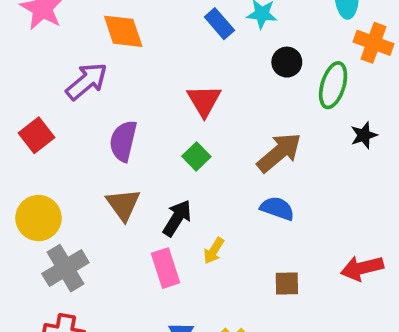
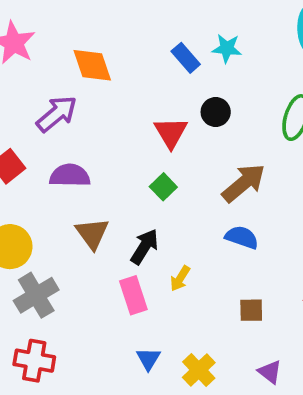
black circle: (287, 62) -> (216, 112), moved
purple semicircle: (123, 141) -> (70, 176), moved, turned 78

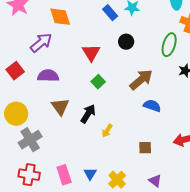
red triangle: (171, 133) -> (91, 53), moved
blue semicircle: (242, 237) -> (152, 106), moved
pink rectangle: (133, 295) -> (64, 175), moved

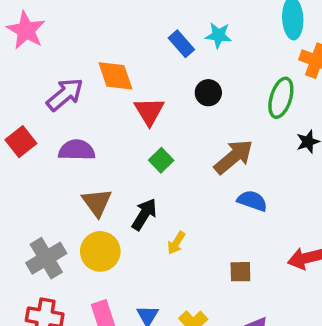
orange diamond: (60, 17) -> (115, 76), moved
yellow circle: (16, 114) -> (100, 251), moved

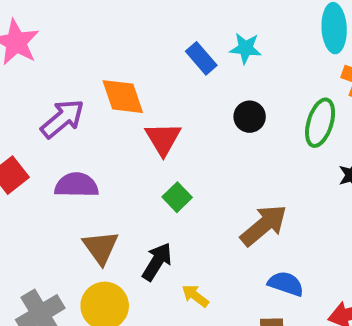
black circle: (208, 93) -> (250, 117), moved
brown arrow: (234, 157) -> (264, 225), moved
blue semicircle: (252, 201) -> (286, 284), moved
yellow arrow: (176, 243) -> (195, 296), turned 95

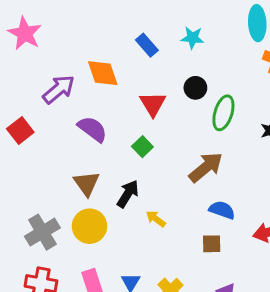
blue rectangle: (201, 58) -> (147, 45), moved
green ellipse: (320, 123) -> (223, 113), moved
red triangle: (163, 139) -> (153, 104), moved
purple semicircle: (76, 185) -> (92, 129), moved, turned 36

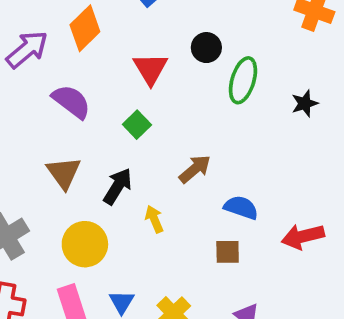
orange diamond: (103, 73) -> (85, 28), turned 64
brown arrow: (206, 167) -> (195, 169), moved, size x0.7
yellow arrow: (156, 219) -> (154, 219), turned 30
yellow circle: (89, 226) -> (85, 244), moved

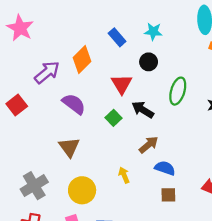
black circle: (206, 48) -> (149, 62), moved
black arrow: (118, 186) -> (143, 110), moved, turned -90
blue semicircle: (241, 208) -> (165, 168), moved

